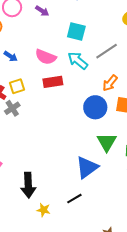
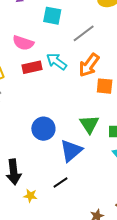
cyan arrow: (78, 60) -> (57, 61), moved
orange arrow: (110, 83) -> (89, 65), size x1.4
blue circle: (95, 107) -> (43, 129), moved

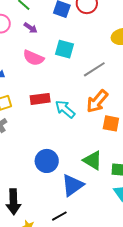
pink semicircle: (23, 43) -> (33, 58), moved
cyan arrow: (57, 61) -> (65, 109), moved
green triangle: (89, 124) -> (93, 160), turned -30

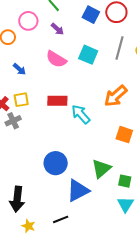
gray line: (94, 69) -> (119, 48), moved, turned -50
orange arrow: (97, 101) -> (116, 96), moved
green triangle: (93, 160) -> (101, 169), turned 40

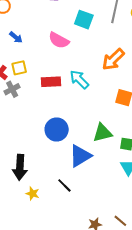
pink semicircle: (56, 59) -> (59, 40), moved
red rectangle: (57, 101) -> (51, 82), moved
green triangle: (101, 169) -> (102, 133), turned 30
black line: (61, 219) -> (64, 185), turned 70

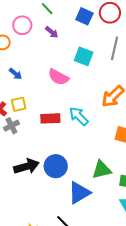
black arrow: (20, 167) -> (27, 166), moved, turned -110

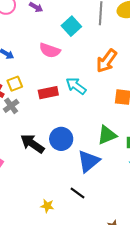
cyan square: (84, 56) -> (71, 26), turned 36
black arrow: (27, 166) -> (32, 144), turned -120

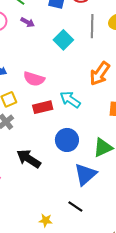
pink semicircle: (50, 50) -> (34, 79), moved
blue circle: (61, 139) -> (67, 140), moved

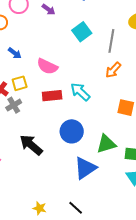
gray line: (92, 26) -> (111, 41), moved
orange arrow: (100, 74) -> (113, 70), size x0.7
black line: (75, 206) -> (76, 208), moved

